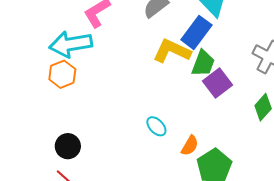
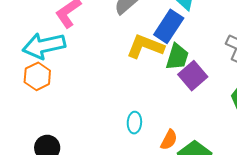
cyan ellipse: (156, 126) -> (134, 123), turned 50

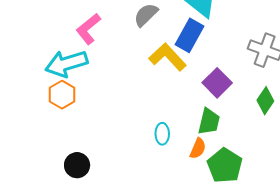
yellow L-shape: (145, 46) -> (168, 57), turned 30
green trapezoid: (177, 57) -> (209, 121), moved

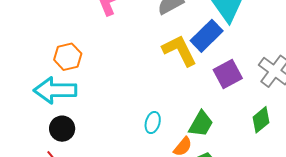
cyan arrow: (66, 64) -> (55, 90), moved
purple square: (217, 83) -> (228, 74), moved

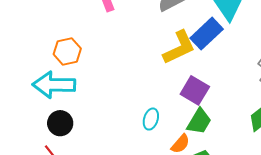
yellow L-shape: (179, 50) -> (179, 48), turned 90
purple square: (228, 74) -> (195, 90), moved, turned -32

